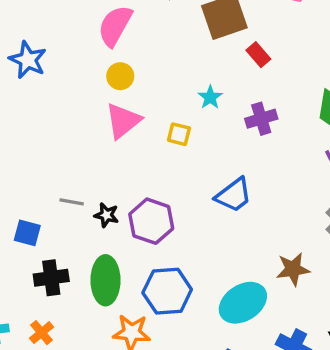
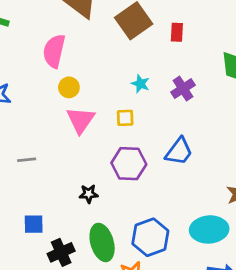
red rectangle: (258, 55) -> (177, 32), moved, turned 60
gray line: (72, 202) -> (27, 160), moved
purple hexagon: (151, 221) -> (129, 164), moved
cyan ellipse: (243, 303) -> (209, 229), turned 45

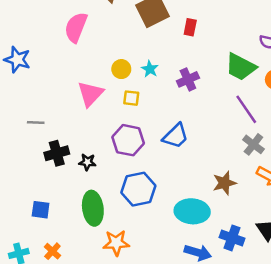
yellow circle: (69, 87) -> (121, 69), moved
blue square: (34, 224) -> (41, 210), moved
blue hexagon: (150, 237) -> (138, 189), moved
black cross: (61, 252) -> (57, 153), moved

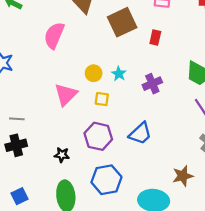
black cross: (57, 153) -> (16, 145), moved
blue square: (41, 210) -> (20, 196), turned -35

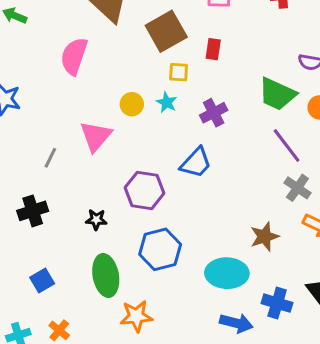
yellow square: (102, 99) -> (179, 72), moved
gray line: (17, 119) -> (50, 158), moved, turned -64
blue trapezoid: (140, 133) -> (196, 163), moved

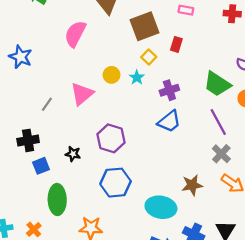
yellow square: (179, 72) -> (149, 57), turned 32
blue trapezoid: (196, 163) -> (169, 121), moved
green ellipse: (106, 276) -> (57, 200), moved
blue square: (42, 280) -> (41, 166), moved

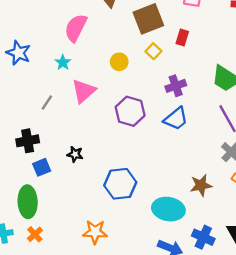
yellow circle: (112, 75) -> (119, 62), moved
cyan star: (137, 78) -> (63, 62), moved
purple hexagon: (111, 138) -> (130, 111), moved
green ellipse: (57, 200) -> (28, 202), moved

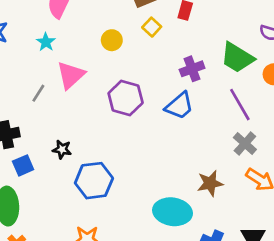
purple cross: (176, 86) -> (192, 69), moved
gray line: (47, 102) -> (38, 93), moved
blue hexagon: (120, 184) -> (94, 181), moved

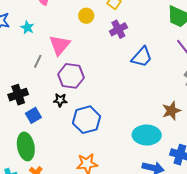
cyan star: (46, 42) -> (27, 27), moved
purple cross: (192, 69) -> (118, 29), moved
purple hexagon: (126, 98) -> (71, 76), moved

